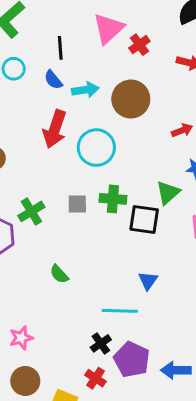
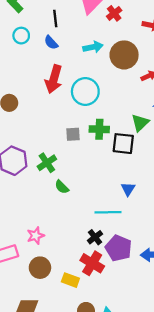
cyan arrow: (85, 90) -> (93, 47), moved
brown circle: (131, 99) -> (124, 55), moved
green cross: (31, 211) -> (47, 163), moved
red cross: (95, 378) -> (92, 263), size x1.5

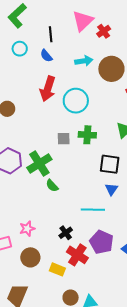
black square: (123, 144) -> (110, 164), moved
green cross: (47, 163) -> (39, 164), size x1.4
black cross: (95, 237) -> (66, 233), moved

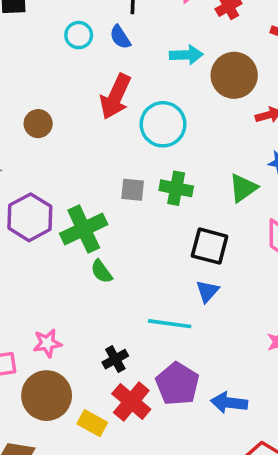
cyan circle: (20, 49) -> (79, 35), moved
brown circle: (30, 257) -> (47, 396), size x1.4

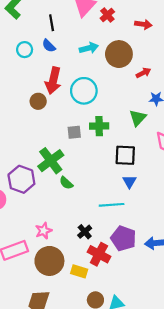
brown circle: (38, 124) -> (38, 101), moved
purple hexagon: (30, 217) -> (21, 179), moved

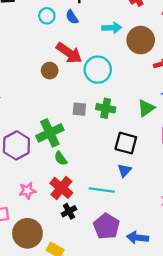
red arrow: (53, 81) -> (69, 53), turned -80
pink star: (44, 231) -> (27, 191), moved
red cross: (99, 254) -> (61, 188), moved

